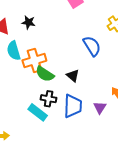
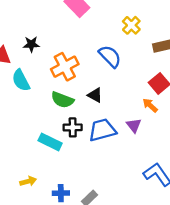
orange cross: (34, 60) -> (65, 67), moved
blue trapezoid: (73, 106) -> (102, 130), turned -95
cyan rectangle: (38, 112) -> (50, 142), moved

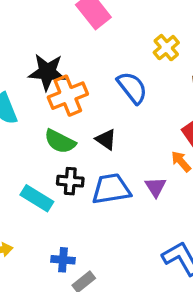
black star: (31, 44) -> (47, 72), moved, size x1.6
blue cross: (61, 193) -> (63, 260), moved

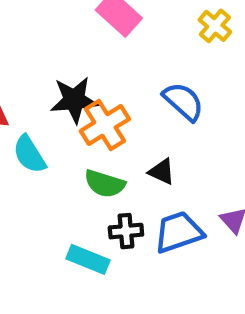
yellow cross: (166, 48) -> (215, 26), moved

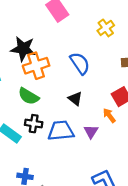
black triangle: (162, 172) -> (75, 99), moved

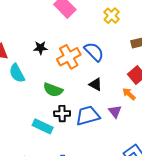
black star: (23, 49) -> (41, 48), size x0.6
orange cross: (36, 66) -> (69, 57), moved

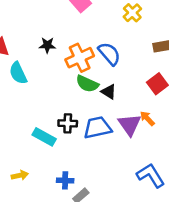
green semicircle: (53, 90) -> (87, 84), moved
orange arrow: (129, 94) -> (147, 118), moved
purple triangle: (115, 111) -> (130, 125), size x1.5

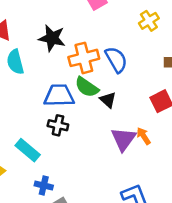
black star: (47, 45) -> (52, 38), size x1.5
blue trapezoid: (97, 128) -> (59, 95), moved
cyan rectangle: (44, 137) -> (28, 150), moved

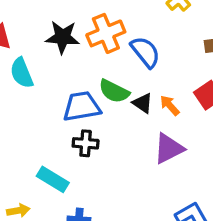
orange cross: (84, 58) -> (106, 33), moved
orange arrow: (144, 136) -> (170, 105), moved
purple triangle: (123, 139) -> (169, 149), turned 36

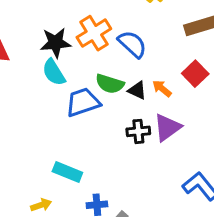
cyan semicircle: (22, 73) -> (54, 72), moved
black cross: (86, 143) -> (138, 131), moved

